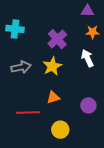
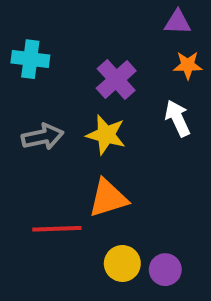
yellow star: (52, 66) -> (106, 135), turned -30
orange triangle: (53, 97) -> (108, 198), size x1.5
purple circle: (88, 105) -> (165, 270), moved

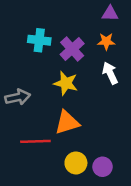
cyan cross: (30, 59) -> (39, 40), moved
orange star: (188, 65) -> (106, 41), moved
gray arrow: (43, 137) -> (18, 97), moved

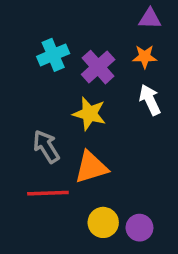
cyan cross: (39, 40) -> (53, 55), turned -30
gray arrow: (18, 97) -> (46, 146), moved, turned -110

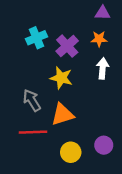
white arrow: (150, 100) -> (103, 68), turned 30
purple circle: (139, 228) -> (104, 145), moved

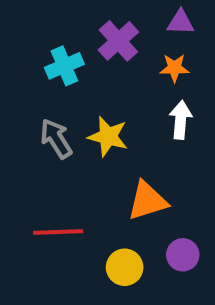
purple cross: (67, 46) -> (118, 41), moved
gray arrow: (32, 100) -> (56, 139), moved
orange triangle: (62, 114) -> (147, 201), moved

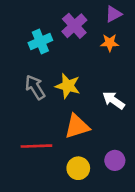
purple triangle: (181, 22) -> (114, 14), turned -30
white arrow: (181, 120) -> (114, 100), moved, turned -60
orange triangle: (147, 201) -> (77, 126), moved

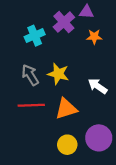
purple triangle: (114, 14) -> (86, 12), moved, turned 32
red line: (36, 146) -> (31, 105), moved
purple circle: (115, 160) -> (99, 138), size x1.5

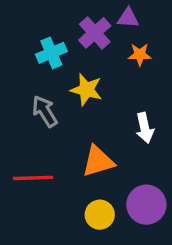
yellow star: (58, 74) -> (86, 90), moved
white arrow: (98, 86) -> (145, 128), turned -138
red line: (31, 105) -> (33, 178), moved

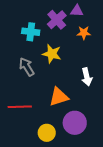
cyan cross: (51, 53) -> (31, 32), turned 30
purple circle: (146, 205) -> (75, 123), moved
yellow circle: (100, 215) -> (47, 133), moved

